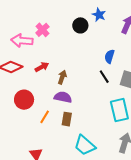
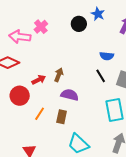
blue semicircle: (109, 56) -> (107, 56), turned -104
red arrow: (42, 67) -> (39, 80), moved
purple semicircle: (63, 97) -> (70, 95), moved

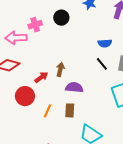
black circle: (79, 24) -> (61, 18), moved
pink cross: (41, 27) -> (35, 25), turned 32

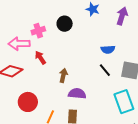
red arrow: (41, 77) -> (40, 58), moved, turned -88

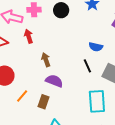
brown arrow: (63, 75) -> (46, 60), turned -48

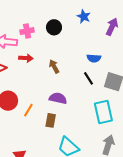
red arrow: (29, 36) -> (26, 58), turned 120
brown arrow: (46, 60) -> (54, 66), moved
orange line: (22, 96) -> (28, 110), moved

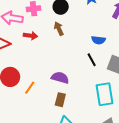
brown arrow: (54, 66) -> (59, 29), moved
brown rectangle: (51, 120) -> (60, 100), moved

